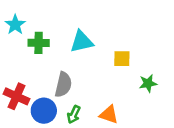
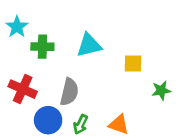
red cross: (16, 96) -> (23, 89), moved

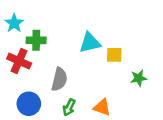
cyan triangle: (89, 45) -> (90, 43), moved
red cross: (23, 89) -> (19, 61), moved
blue circle: (48, 120) -> (29, 104), moved

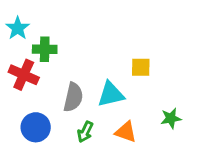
cyan triangle: (90, 43) -> (111, 94), moved
green star: (139, 78) -> (171, 118), moved

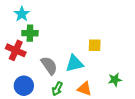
cyan star: (18, 28) -> (22, 14), moved
gray semicircle: (73, 97) -> (49, 65), turned -48

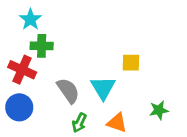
cyan triangle: (74, 63) -> (103, 88), turned -48
blue circle: (24, 86) -> (19, 107), moved

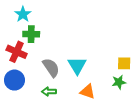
yellow square: (131, 63) -> (124, 63), moved
green arrow: (79, 123) -> (49, 92), moved, turned 64

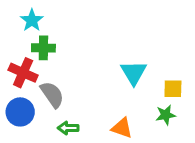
cyan triangle: (77, 65) -> (134, 73), moved
gray semicircle: (51, 68) -> (52, 95), moved

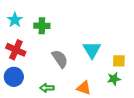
cyan star: (32, 20) -> (15, 20), moved
green cross: (43, 48) -> (42, 26), moved
gray semicircle: (52, 95) -> (60, 59), moved

